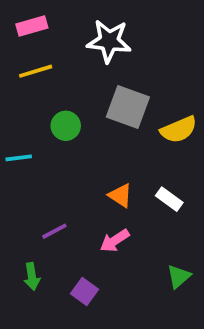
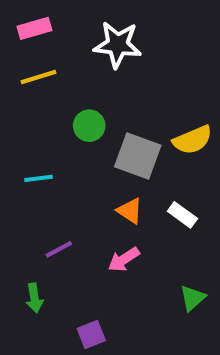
gray square: (128, 107) -> (138, 156), moved
green circle: (66, 126) -> (89, 126), moved
cyan line: (19, 158) -> (39, 178), moved
purple square: (85, 291) -> (91, 334), moved, turned 32

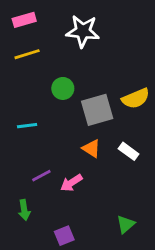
gray square: (138, 156) -> (97, 110), turned -36
pink arrow: (124, 259) -> (71, 183), moved
green triangle: (193, 298) -> (126, 224), moved

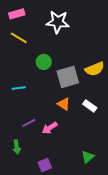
yellow line: (27, 54) -> (19, 38), turned 48

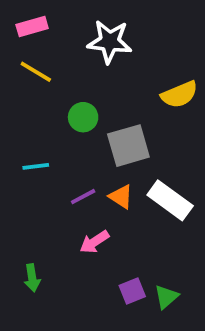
yellow semicircle: (95, 69) -> (179, 94), moved
white rectangle: (90, 106) -> (170, 200), size x1.6
purple line: (29, 123) -> (83, 197), moved
purple square: (45, 165) -> (132, 291), moved

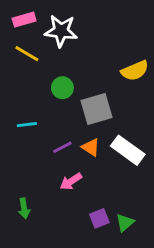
white star: (110, 42) -> (61, 31), moved

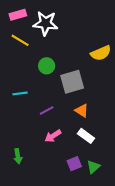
orange triangle: (91, 147) -> (82, 110), moved
white rectangle: (128, 150) -> (86, 136), moved, size x0.7

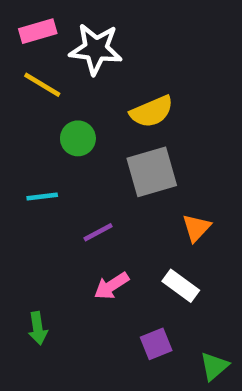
yellow semicircle: (101, 53) -> (152, 112), moved
green circle: (47, 66) -> (78, 138), moved
orange triangle: (82, 110) -> (196, 228), moved, turned 40
green triangle: (93, 167) -> (214, 366), moved

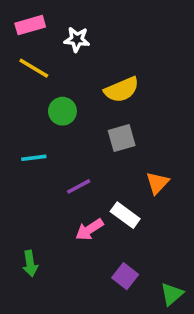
white star: (96, 49) -> (77, 39), size x0.6
gray square: (152, 172) -> (122, 138), size x0.7
white rectangle: (181, 286) -> (125, 215), moved
purple square: (156, 344) -> (125, 276), turned -30

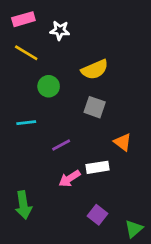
gray square: (122, 138) -> (95, 107), turned 35
orange triangle: (157, 183) -> (123, 142), turned -36
white rectangle: (125, 215) -> (97, 167), turned -45
green arrow: (30, 264) -> (23, 205), size x1.4

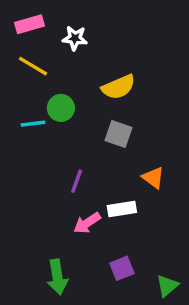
cyan line: (26, 123) -> (33, 124), moved
purple line: (61, 145) -> (77, 181), turned -42
green arrow: (23, 205) -> (57, 277), moved
purple square: (97, 215) -> (122, 268), turned 30

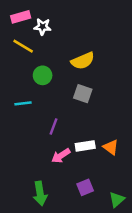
white star: (75, 38) -> (43, 27), moved
cyan line: (33, 124) -> (23, 103), moved
orange triangle: (153, 178) -> (111, 147), moved

